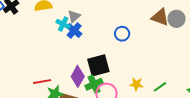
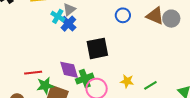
blue circle: (122, 34) -> (123, 15), moved
black square: (98, 65) -> (97, 48), moved
purple diamond: (78, 76) -> (69, 70), turned -50

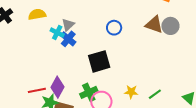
blue circle: (123, 15) -> (114, 28), moved
purple diamond: (69, 70) -> (58, 87), moved, turned 50

